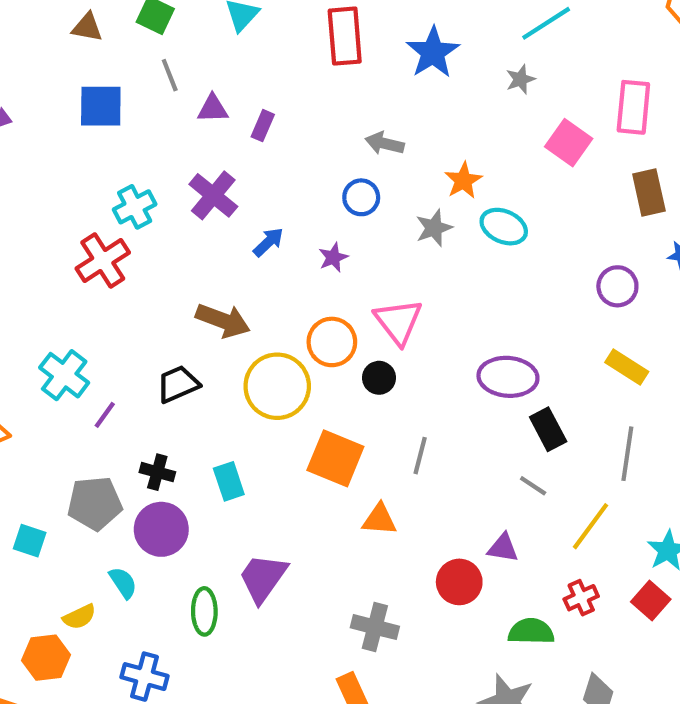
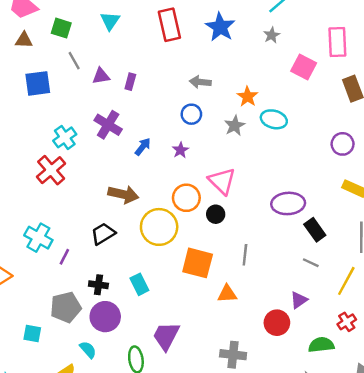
purple triangle: (503, 548) -> (299, 300), turned -36

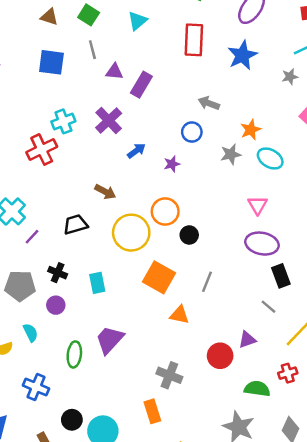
purple rectangle: (130, 82) -> (141, 85), size x1.5
pink triangle: (222, 181) -> (257, 205), moved, size x0.7
brown arrow: (123, 194) -> (105, 192), size x0.7
purple circle: (105, 317) -> (56, 305), size x0.6

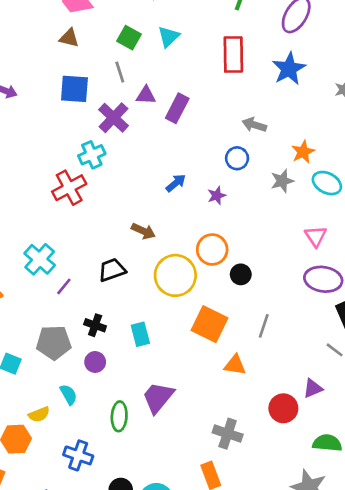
green square: (89, 15) -> (129, 38), moved
purple cross: (109, 121) -> (114, 118), moved

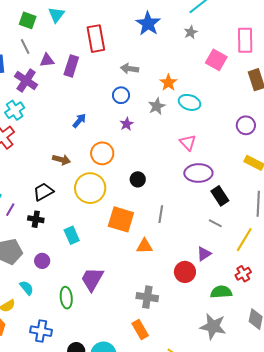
red rectangle: (233, 54) -> (96, 39), moved
purple star: (217, 196) -> (127, 124), moved
orange circle: (212, 249) -> (102, 153), moved
black cross: (95, 325) -> (36, 219), moved

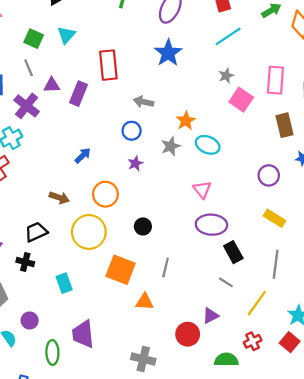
gray star: (191, 32) -> (226, 76), moved
purple circle: (42, 261) -> (30, 320), moved
purple trapezoid: (92, 279) -> (83, 334), turned -40

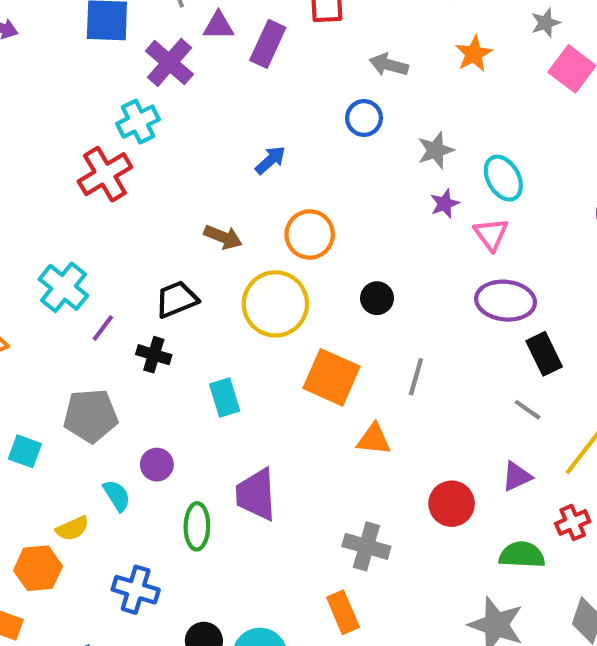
orange star: (186, 121) -> (474, 54), moved
cyan ellipse: (208, 145) -> (503, 178), moved, turned 35
purple star: (135, 163) -> (445, 204), moved
purple triangle: (211, 316) -> (517, 476), moved

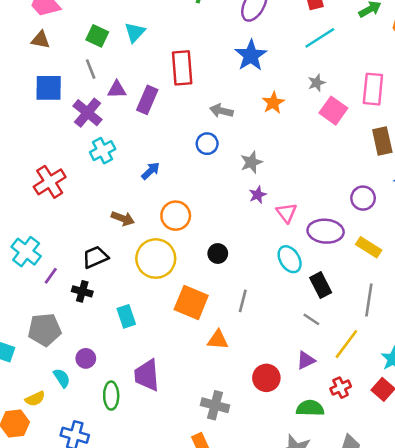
cyan cross: (138, 122) -> (103, 151), moved
cyan ellipse: (503, 178) -> (290, 259), moved
purple ellipse: (506, 301) -> (326, 231), moved

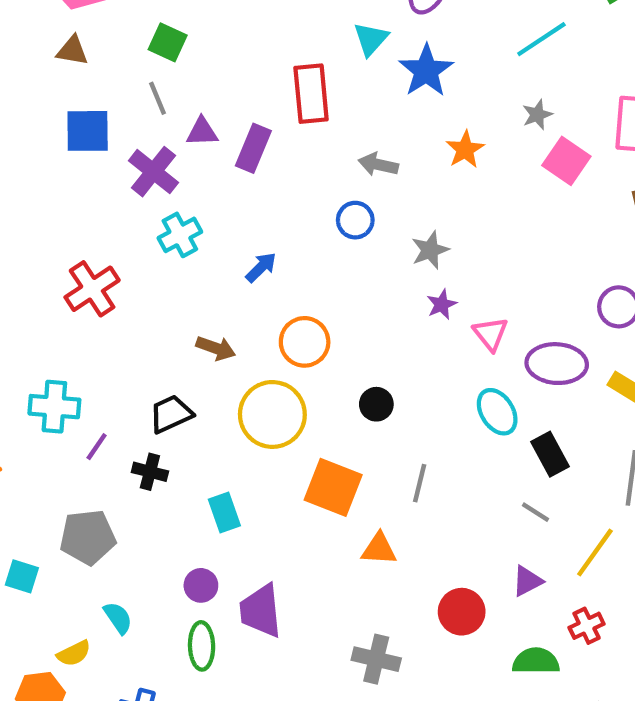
cyan triangle: (135, 32) -> (371, 39), moved
cyan cross: (26, 252) -> (54, 407), turned -32
purple circle: (86, 358) -> (201, 585), moved

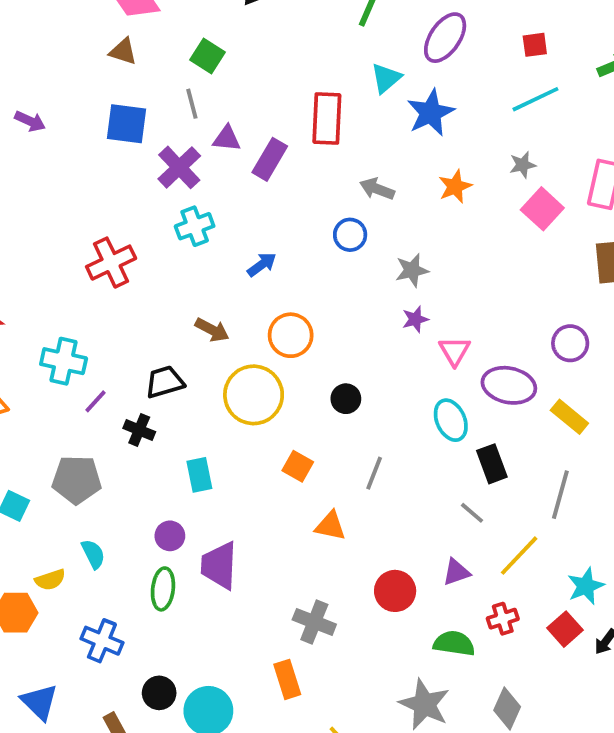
orange square: (333, 487) -> (298, 466), size x0.6

